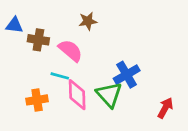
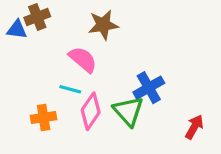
brown star: (88, 21) -> (103, 25), size x1.4
brown cross: (38, 40) -> (37, 17), moved, turned -30
pink diamond: (77, 95) -> (91, 111), turned 36

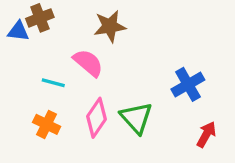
blue cross: (149, 88) -> (188, 84), moved
cyan line: (70, 89) -> (53, 83), moved
orange cross: (44, 117) -> (47, 124), turned 35

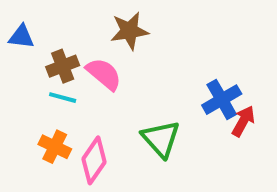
brown cross: (40, 18) -> (63, 66), moved
pink diamond: (96, 118) -> (94, 160), moved
red arrow: (206, 134) -> (243, 121), moved

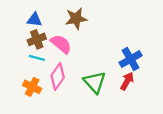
blue triangle: (21, 37) -> (34, 20), moved
red arrow: (243, 121) -> (127, 81), moved
pink diamond: (94, 160) -> (58, 76), moved

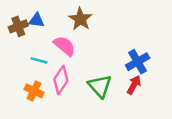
brown star: (76, 19) -> (80, 19), turned -30
brown cross: (37, 39) -> (18, 26), moved

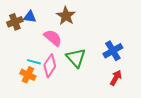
cyan line: (39, 60) -> (34, 62), moved
red arrow: (134, 85) -> (116, 78), moved
green triangle: (100, 86) -> (76, 58), moved

